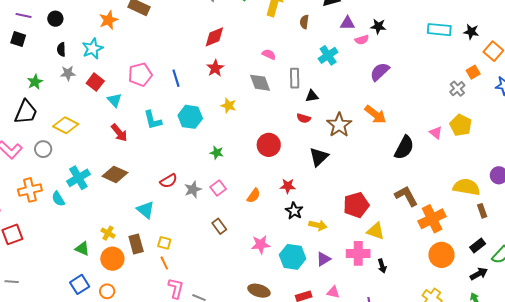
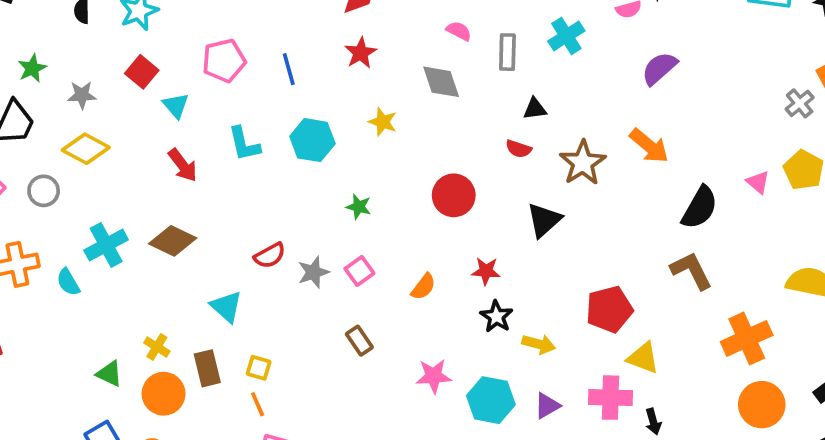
gray star: (68, 73) -> (82, 95), moved
gray rectangle: (295, 78) -> (507, 52), moved
brown L-shape: (406, 196) -> (691, 271), moved

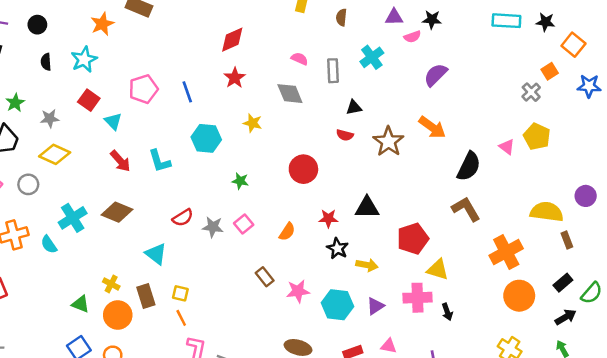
cyan L-shape: (244, 144) -> (160, 161), moved
black triangle: (544, 220) -> (367, 208), moved, turned 45
gray star: (313, 272) -> (213, 227), turned 30
brown rectangle: (359, 341) -> (265, 277), moved

